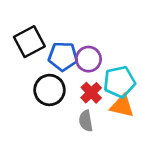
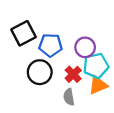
purple circle: (88, 59) -> (85, 47), moved
orange triangle: (122, 106) -> (98, 85), turned -36

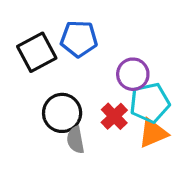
blue pentagon: (51, 45) -> (79, 39), moved
gray semicircle: (69, 97) -> (76, 140), moved

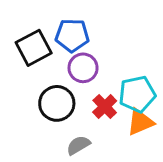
purple circle: (133, 74) -> (83, 68), moved
gray semicircle: (76, 140) -> (78, 145), moved, turned 70

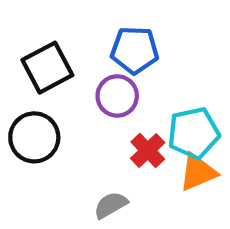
blue pentagon: (72, 35) -> (135, 50), moved
black circle: (57, 103) -> (34, 137), moved

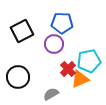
black circle: (34, 137) -> (18, 77), moved
orange triangle: (198, 172) -> (80, 79), moved

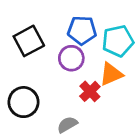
cyan pentagon: (89, 61) -> (118, 41), moved
orange triangle: (80, 79) -> (111, 74), moved

